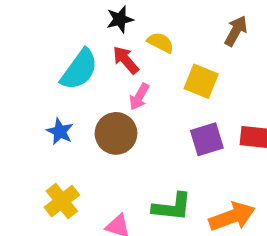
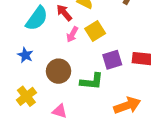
yellow square: (201, 81) -> (95, 31), moved, turned 36
brown circle: (116, 133) -> (59, 71), moved
green L-shape: (172, 207) -> (92, 81), moved

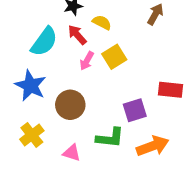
blue star: (25, 55) -> (30, 86), size x1.6
purple square: (112, 60) -> (135, 110), moved
green L-shape: (92, 81) -> (110, 138), moved

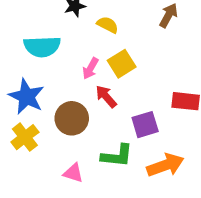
red arrow: (77, 35) -> (106, 96), moved
cyan semicircle: (44, 42) -> (42, 47), turned 52
yellow cross: (32, 135) -> (25, 137), moved

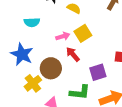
cyan semicircle: (42, 47) -> (32, 22), size x0.7
pink arrow: (90, 68) -> (63, 36), turned -136
yellow cross: (25, 137) -> (33, 83), moved

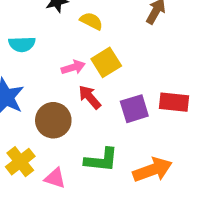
purple square: (98, 72) -> (134, 109), moved
yellow cross: (33, 83) -> (20, 162), moved

